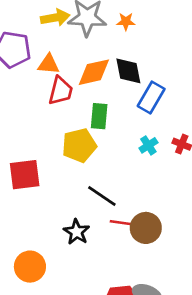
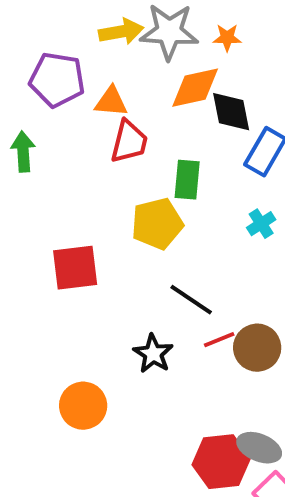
orange diamond: (94, 72) -> (195, 88), moved
red line: (120, 223) -> (219, 340), turned -30

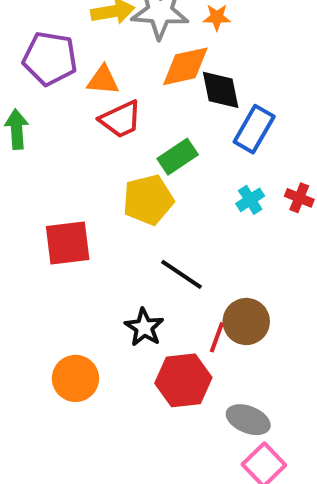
red trapezoid: (129, 142) -> (121, 119), turned 51
green rectangle: (187, 180) -> (178, 157), turned 51
red line: (219, 340) -> (217, 337), moved, turned -48
red hexagon: (221, 462) -> (183, 380), moved

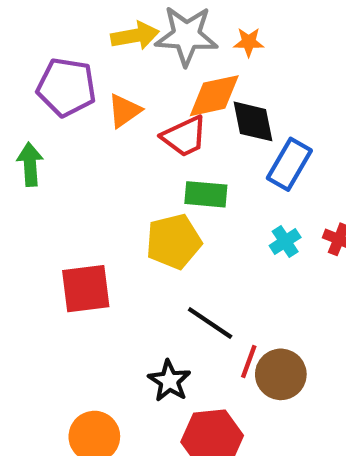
orange triangle: (103, 80) -> (124, 111), turned -40
red trapezoid: (121, 119) -> (184, 136), moved
green rectangle: (178, 157) -> (206, 194), turned 39
red line: (217, 337) -> (249, 361), moved

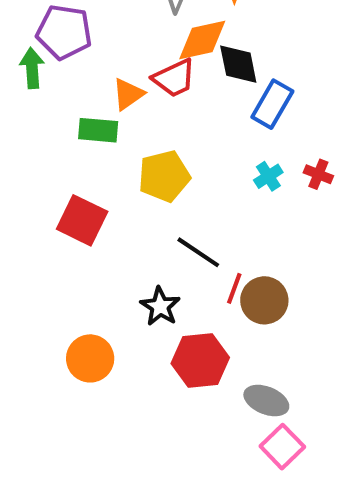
orange triangle: (124, 111) -> (128, 94), moved
green arrow: (30, 164) -> (32, 68), moved
green rectangle: (206, 194) -> (98, 130), moved
red square: (86, 289) -> (82, 220), turned 33

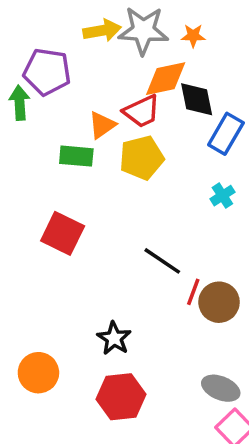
yellow pentagon: (164, 176) -> (142, 158), moved
black star: (160, 306) -> (114, 338), moved
orange circle: (90, 358) -> (38, 373), moved
red hexagon: (200, 360) -> (121, 397), moved

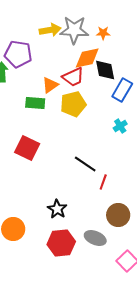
brown circle: (219, 302) -> (118, 215), moved
gray ellipse: (221, 388) -> (95, 238), moved

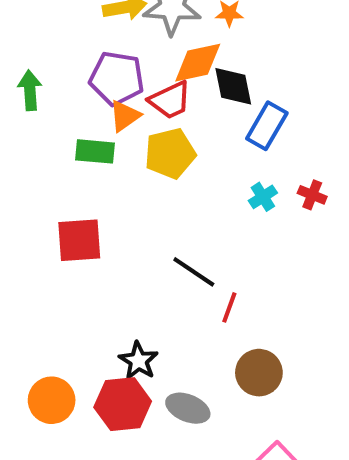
purple pentagon: (18, 54) -> (117, 78), moved
red square: (27, 148) -> (79, 240), turned -30
gray ellipse: (95, 238) -> (188, 408), moved
red hexagon: (61, 243) -> (123, 404), moved

